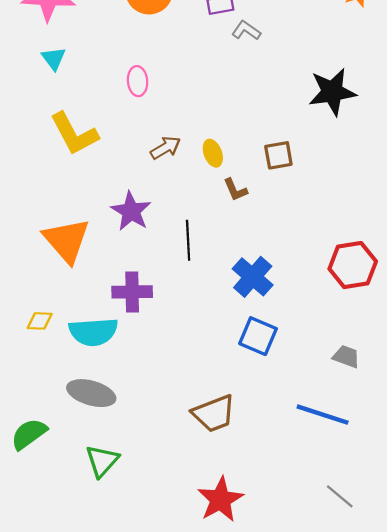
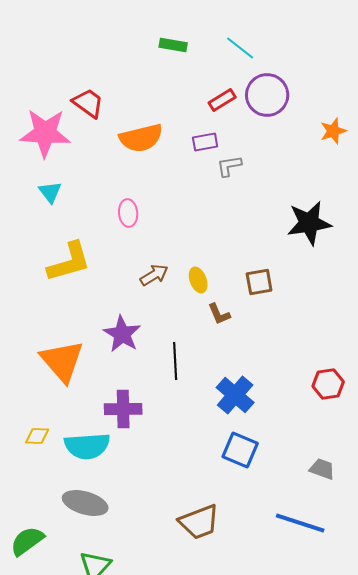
gray L-shape: (246, 31) -> (229, 166), turned -44
yellow L-shape: (74, 134) -> (69, 262), turned -78
red hexagon: (353, 265) -> (328, 384), size x0.7

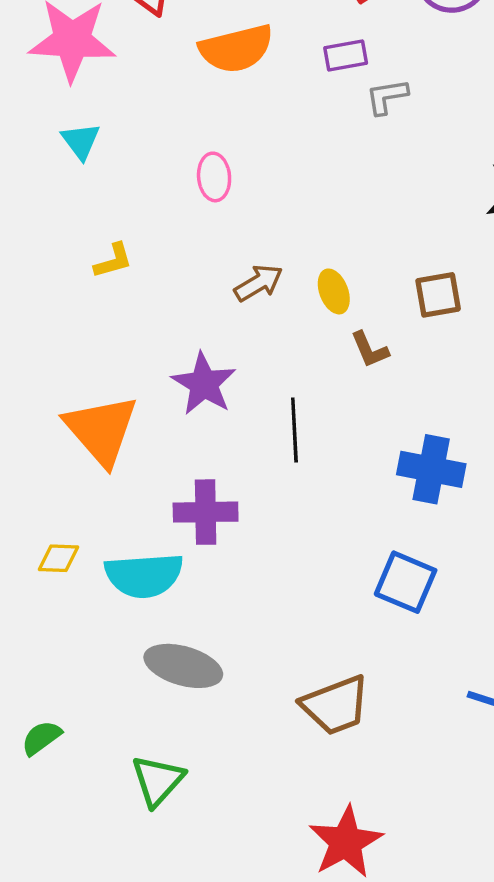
yellow L-shape: (69, 262) -> (113, 261), size x0.5
blue cross: (235, 395) -> (431, 469), moved, turned -30
gray ellipse: (85, 503) -> (183, 666), moved
green semicircle: (27, 541) -> (41, 738), size x0.7

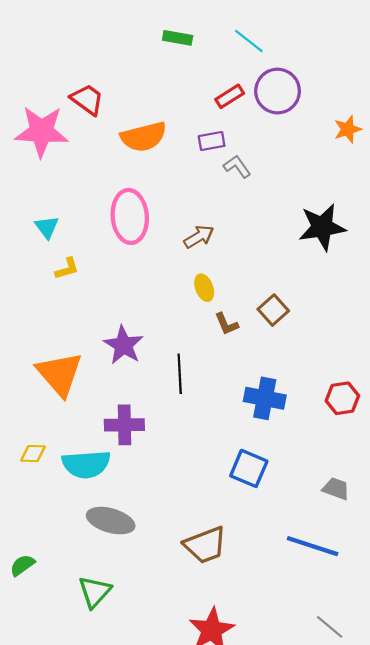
gray L-shape: (387, 97) -> (237, 167), turned 64
cyan triangle: (81, 141) -> (47, 227), moved
pink ellipse: (214, 177) -> (130, 216), size x1.8
brown arrow: (259, 283) -> (199, 237), moved
brown square: (438, 295) -> (273, 310), moved, turned -32

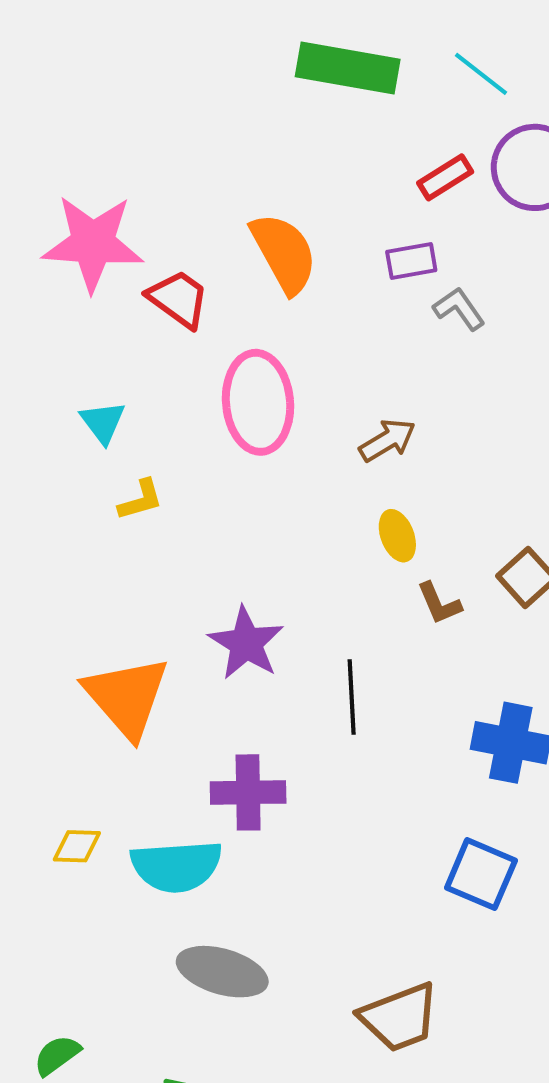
green rectangle: (178, 38) -> (348, 68), size x1.8
red trapezoid: (87, 100) -> (178, 299), moved
orange semicircle: (144, 137) -> (284, 253), turned -105

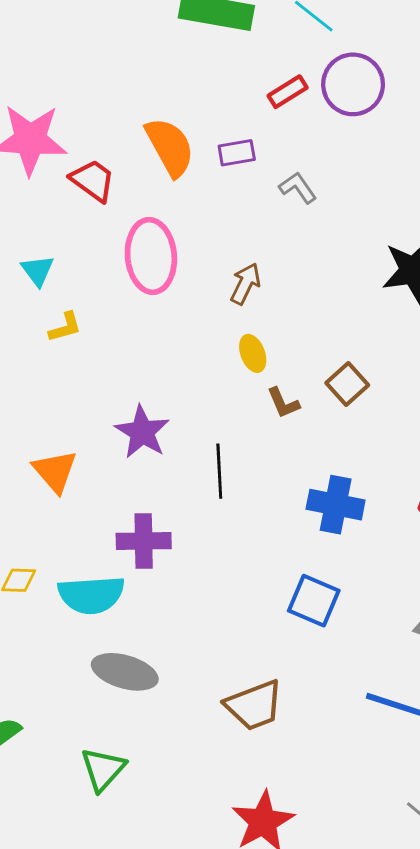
purple rectangle: (411, 261) -> (237, 153), moved
brown arrow: (387, 440) -> (245, 284), turned -33
orange triangle: (127, 697) -> (55, 471), size x0.7

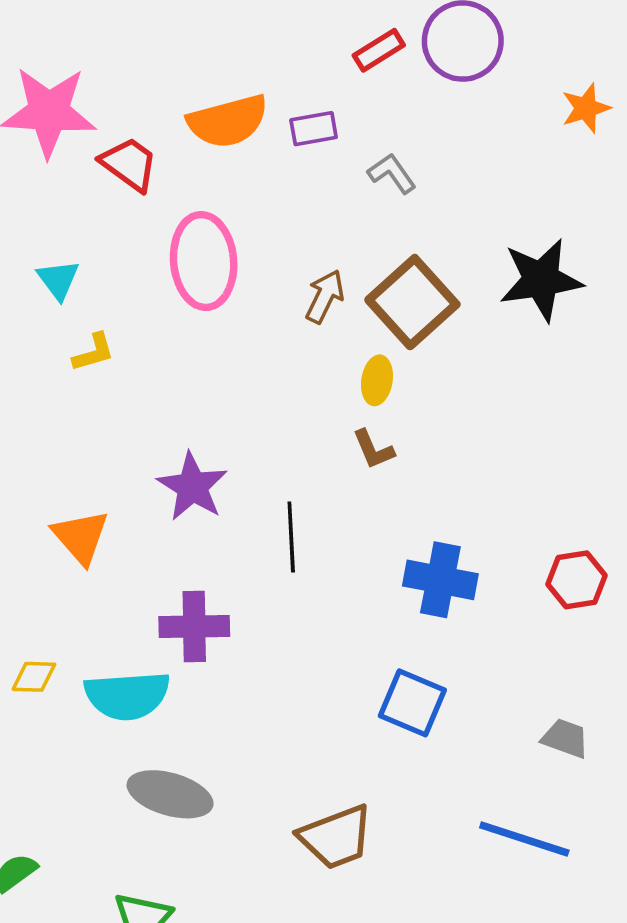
orange semicircle: (170, 147) -> (228, 121), turned 104
yellow ellipse: (253, 353) -> (377, 380), moved, turned 30
brown square: (347, 384) -> (412, 302), moved, size x1.6

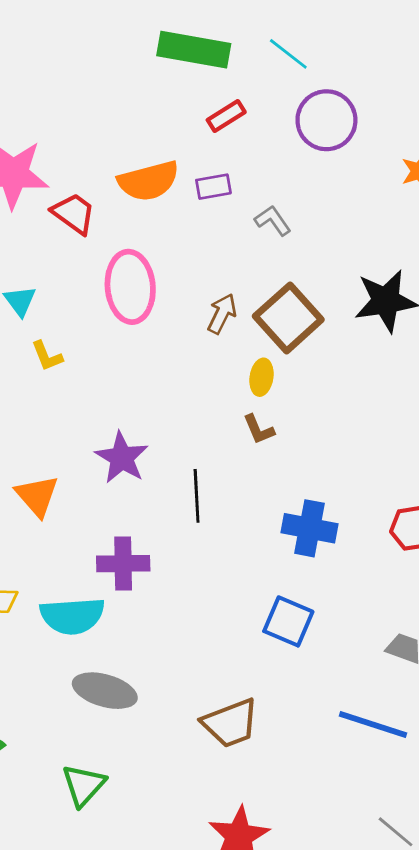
red rectangle: (379, 50) -> (226, 116), moved
yellow L-shape: (94, 352) -> (47, 356), turned 84

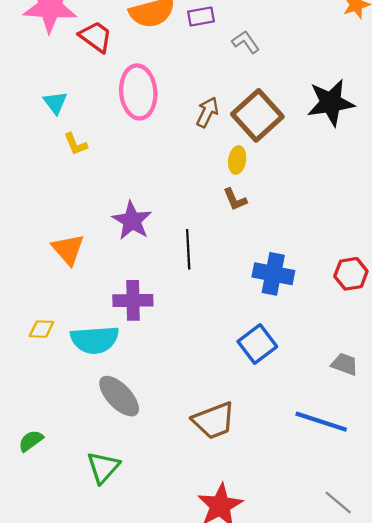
blue square: (288, 621) -> (257, 344), turned 30
gray ellipse: (105, 691) -> (119, 396), turned 30

